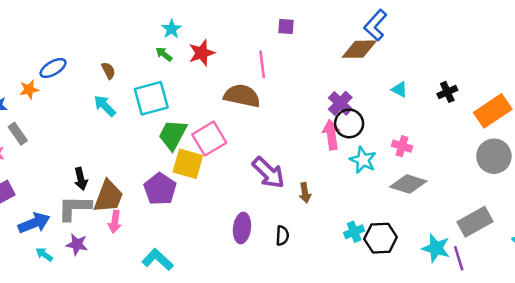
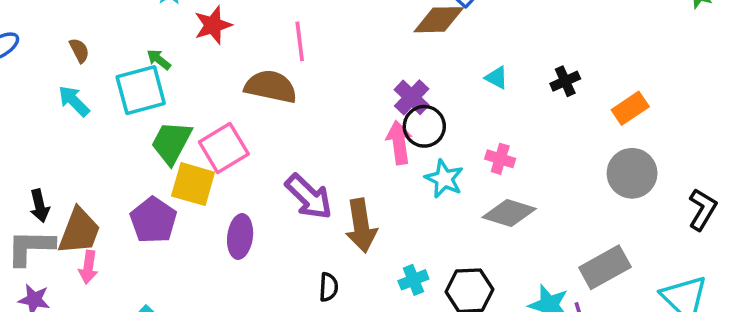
green arrow: (164, 54) -> (159, 59), moved
orange rectangle: (493, 111) -> (630, 108), size x0.7
brown arrow: (305, 193) -> (361, 226), size x1.8
purple ellipse: (242, 228) -> (240, 236), moved
cyan cross: (354, 232) -> (413, 280), moved

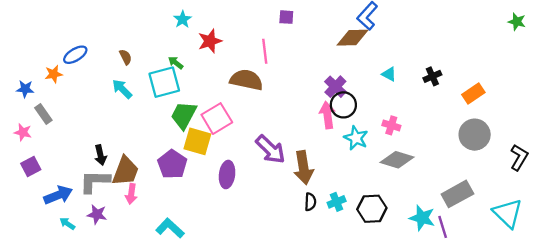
black semicircle: (329, 287) -> (310, 202), moved

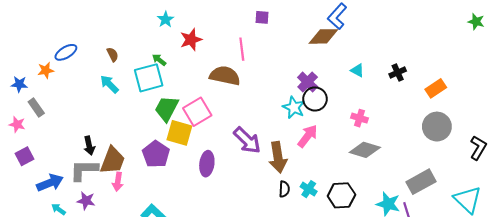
pink arrow: (327, 115) -> (308, 136), moved, turned 45
cyan star: (356, 138) -> (294, 107), moved
cyan cross: (337, 202) -> (309, 189), turned -35

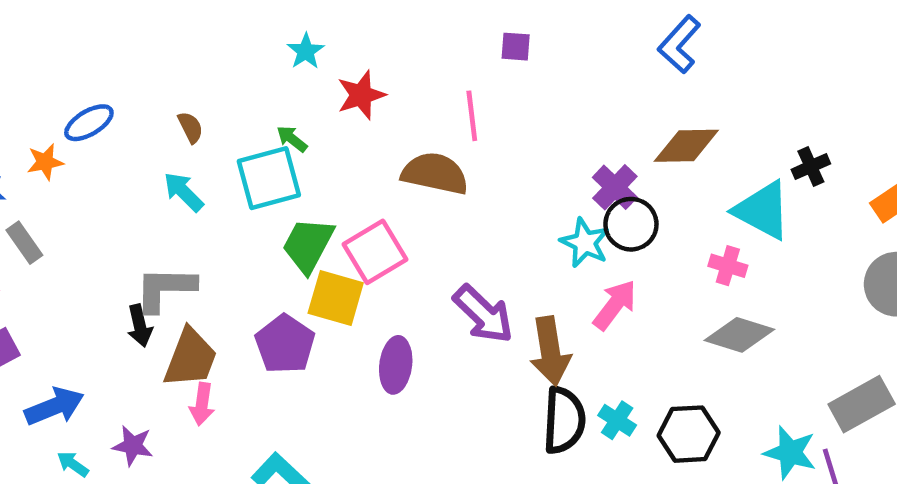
brown diamond: (323, 36) -> (686, 146), moved
cyan triangle: (357, 70) -> (762, 210), moved, size x2.0
gray L-shape: (84, 170) -> (165, 289), moved
black semicircle: (284, 189) -> (564, 420), size x1.8

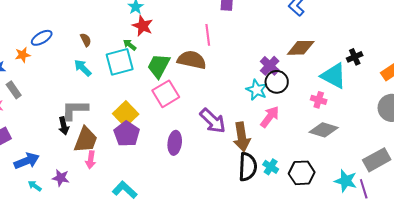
red star: (361, 95) -> (143, 26), moved, turned -30
green trapezoid: (308, 245) -> (159, 66), moved
yellow square: (336, 298) -> (126, 114), moved, turned 30

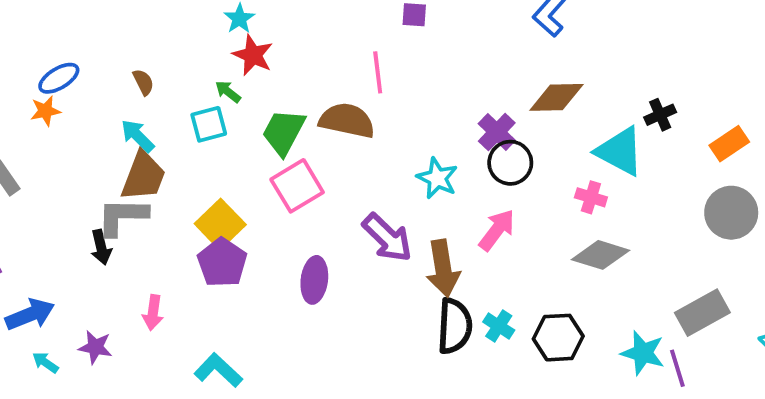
orange star: (23, 55) -> (45, 111), moved
cyan square: (120, 62) -> (209, 124), size x0.7
cyan star: (257, 90) -> (437, 178), moved
brown trapezoid: (86, 140) -> (143, 176), moved

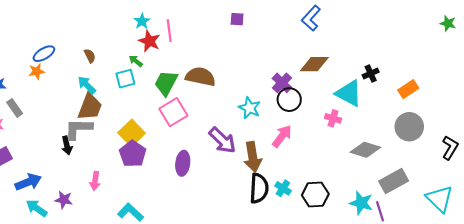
pink line: (378, 72) -> (169, 31), moved
gray diamond: (601, 255) -> (365, 150), moved
cyan arrow: (45, 363) -> (37, 208), size x1.5

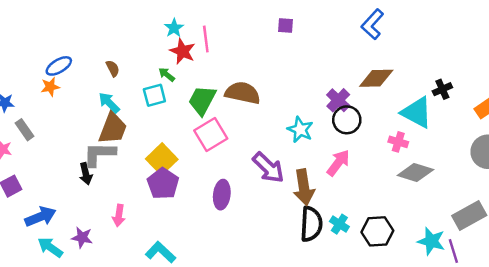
gray diamond: (365, 150) -> (415, 173), moved

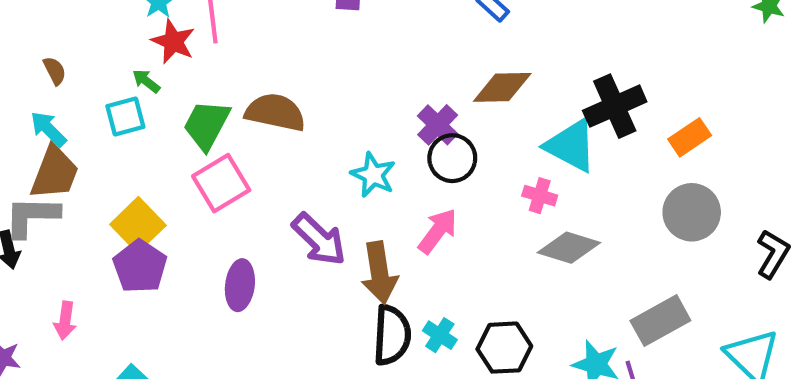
black cross: (442, 89) -> (615, 106), size x1.8

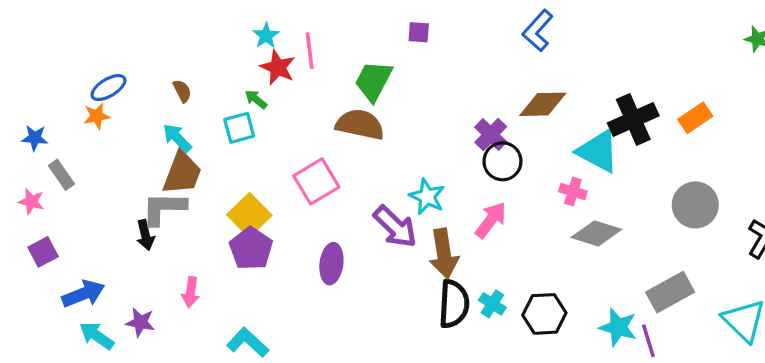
green trapezoid: (207, 125) -> (373, 81), moved
orange rectangle: (690, 137) -> (695, 118), moved
cyan star: (373, 175) -> (427, 197), moved

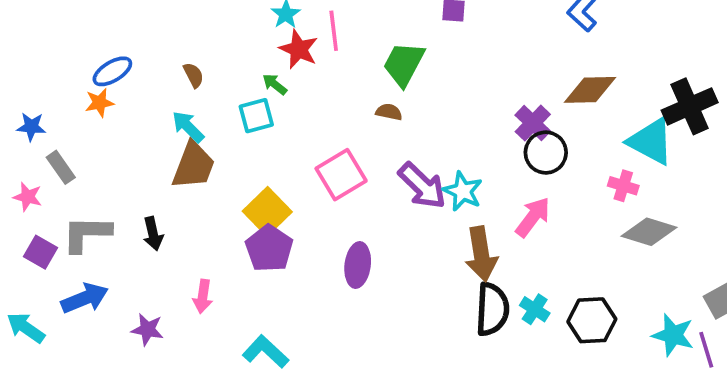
brown semicircle: (360, 124) -> (389, 112), size x0.5
gray L-shape: (164, 208) -> (87, 234), moved
purple arrow: (395, 227) -> (422, 186), moved
purple square: (43, 252) -> (40, 252), turned -32
cyan arrow: (97, 336) -> (26, 328), moved

